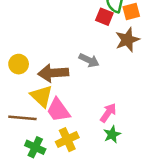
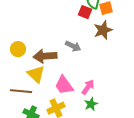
pink trapezoid: (58, 110) -> (64, 85), moved

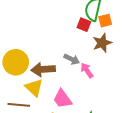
yellow circle: (18, 49) -> (16, 62), size x1.6
pink arrow: (88, 87) -> (87, 70), moved, turned -70

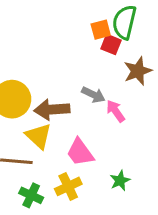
orange square: (105, 21) -> (101, 30), moved

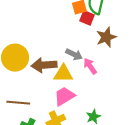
yellow triangle: (39, 136) -> (63, 74), moved, turned -42
pink trapezoid: (80, 152) -> (64, 96), turned 95

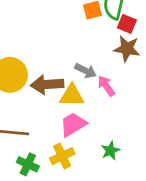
red square: (87, 18) -> (127, 24), moved
brown star: (106, 37) -> (127, 49), turned 30

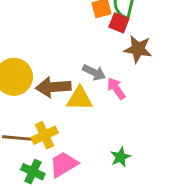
red square: (127, 24) -> (119, 23), moved
pink trapezoid: (73, 124) -> (64, 164), moved
yellow cross: (62, 156) -> (45, 135), moved

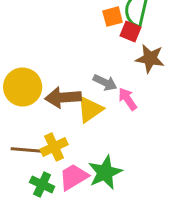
yellow triangle: (80, 99) -> (90, 109), turned -36
green star: (120, 157) -> (105, 172), moved, size x1.6

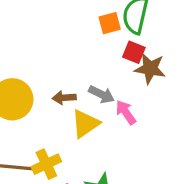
red square: (131, 32) -> (134, 52), moved
brown arrow: (63, 97) -> (64, 98), moved, size x0.6

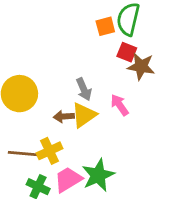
gray arrow: (101, 94) -> (84, 89), moved, turned 40
brown arrow: (64, 98) -> (64, 116), moved

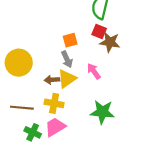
orange square: (105, 26) -> (70, 40), moved
yellow cross: (49, 151) -> (54, 103), moved, turned 36
green star: (98, 175) -> (102, 112), moved, turned 30

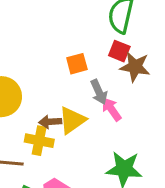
gray arrow: (67, 59) -> (99, 92), moved
yellow cross: (54, 103) -> (39, 141), moved

